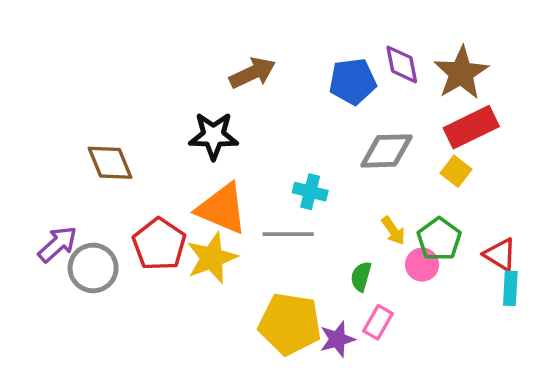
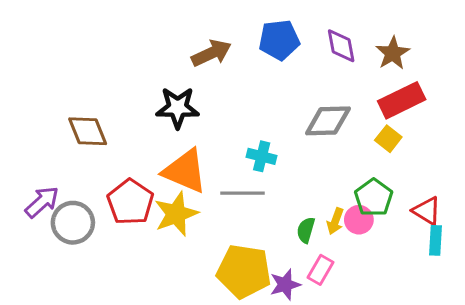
brown star: (461, 73) -> (393, 53), size x0.7
blue pentagon: (353, 81) -> (279, 40), moved
yellow arrow: (393, 231) -> (335, 221), moved, turned 55

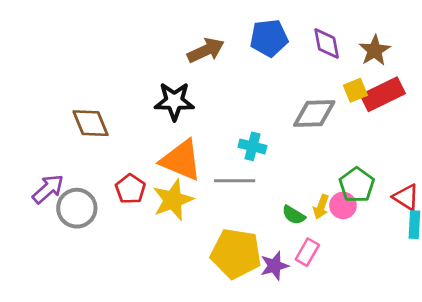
yellow square: (388, 139) -> (355, 90), moved, turned 30
red pentagon: (130, 202) -> (130, 189), size x0.7
green semicircle: (306, 230) -> (294, 215), turned -75

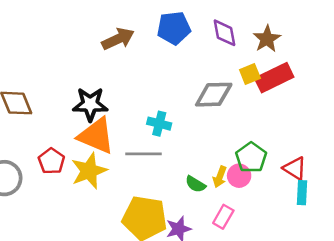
black star: (174, 101) -> (90, 104), moved
pink rectangle: (307, 252) -> (223, 217), moved

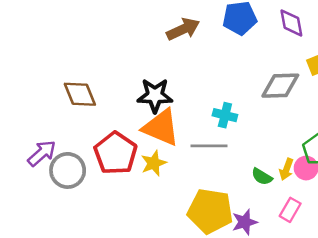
red pentagon: (51, 161) -> (116, 153), size x1.6
yellow star: (89, 171) -> (154, 163), size x0.7

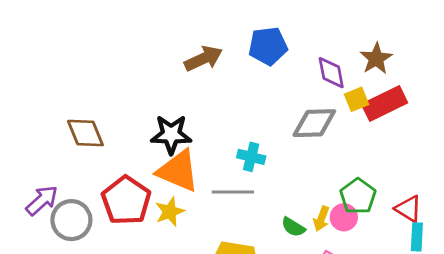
purple diamond: (291, 23) -> (331, 73), moved

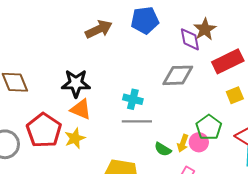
brown star: (376, 59) -> (205, 29), moved
yellow square: (356, 99) -> (235, 95), moved
orange triangle: (178, 171) -> (81, 109), size x0.7
gray line: (233, 192) -> (137, 121), moved

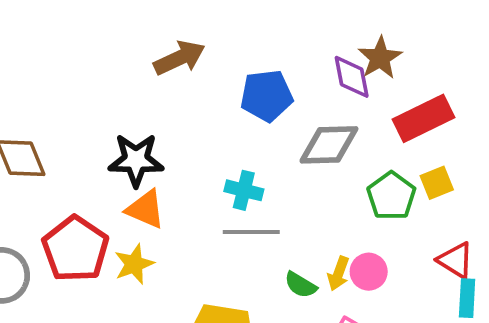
blue pentagon: (145, 20) -> (267, 96), moved
green pentagon: (209, 127) -> (391, 196), moved

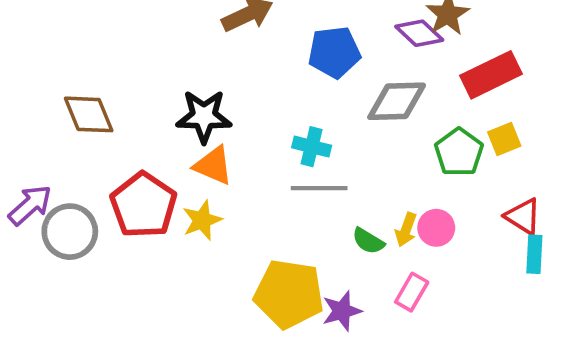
purple diamond: (352, 77) -> (419, 33), turned -36

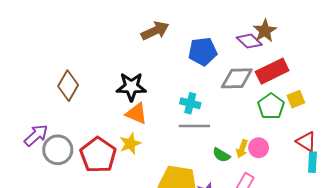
red rectangle: (491, 75) -> (272, 71), moved
brown diamond: (89, 114) -> (68, 86), turned 52
red pentagon: (143, 205) -> (98, 155), moved

